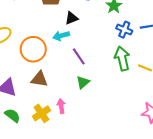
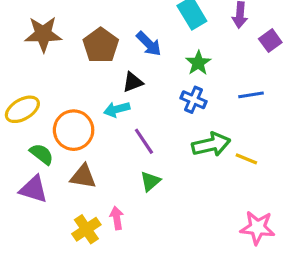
blue cross: (124, 30) -> (194, 100), moved
green arrow: (122, 59) -> (211, 144), turned 90
green semicircle: (12, 115) -> (42, 154), moved

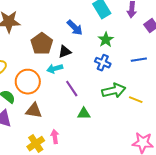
brown pentagon: (101, 45) -> (42, 44), moved
green triangle: (150, 181) -> (84, 114), moved, turned 40

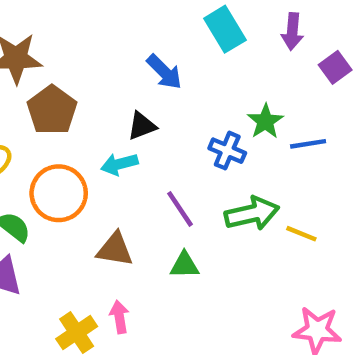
green star: (106, 40) -> (265, 121), moved
brown pentagon: (42, 44) -> (52, 110), moved
purple line: (72, 89) -> (180, 209), moved
brown triangle: (34, 111) -> (115, 249), moved

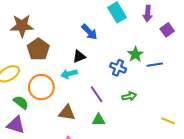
green arrow: (252, 213) -> (129, 96), size x0.6
yellow line: (301, 234) -> (168, 121), moved

